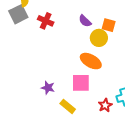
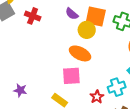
orange square: (109, 25) -> (96, 16), size x1.5
purple star: (48, 88) -> (20, 90), moved

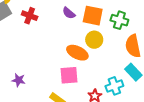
yellow circle: (87, 30) -> (94, 40), moved
purple star: (20, 90) -> (19, 80), moved

